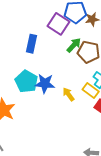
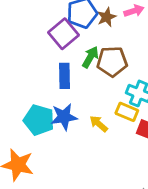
purple square: (59, 24) -> (63, 34), turned 30
blue rectangle: (32, 44) -> (65, 76), moved

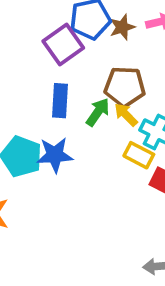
green arrow: (90, 57) -> (98, 112), moved
yellow arrow: (99, 124) -> (126, 115), moved

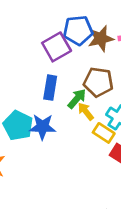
brown star: (122, 27) -> (101, 38), size x1.4
yellow arrow: (126, 115) -> (86, 111), moved

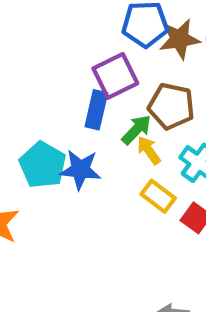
purple square: (57, 47) -> (115, 76), moved
yellow rectangle: (104, 133) -> (158, 196), moved

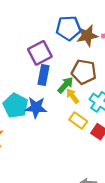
purple square: (115, 76) -> (40, 53), moved

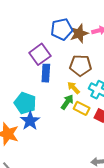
green arrow: (65, 85) -> (67, 102), moved
blue star: (36, 107) -> (30, 121), moved, turned -30

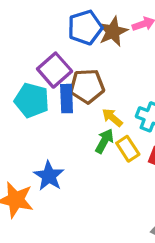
brown pentagon: (80, 65) -> (87, 86), moved
cyan pentagon: (25, 103) -> (32, 100), moved
yellow rectangle: (82, 108) -> (128, 149), turned 35

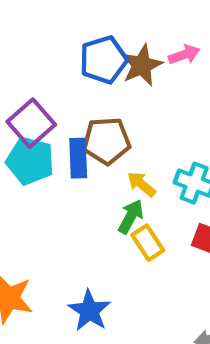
purple square: (55, 70) -> (31, 123), moved
yellow rectangle: (128, 149) -> (148, 243), moved
blue star: (49, 176) -> (89, 311), moved

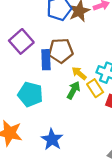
cyan pentagon: (30, 161) -> (30, 94), moved
yellow rectangle: (148, 243) -> (95, 88), moved

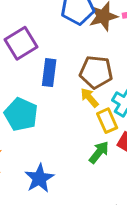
brown pentagon: (61, 51) -> (96, 72), moved
green arrow: (73, 90) -> (99, 152), moved

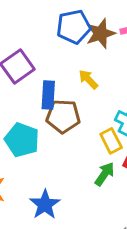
brown pentagon: (96, 72) -> (63, 116), moved
yellow arrow: (89, 98) -> (88, 79), moved

